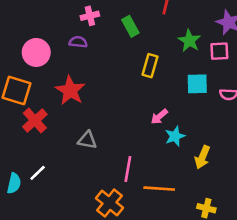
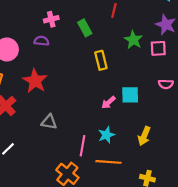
yellow rectangle: (150, 66) -> (101, 60), turned -30
cyan square: (197, 84) -> (130, 95), moved
cyan star: (175, 136) -> (106, 135), moved

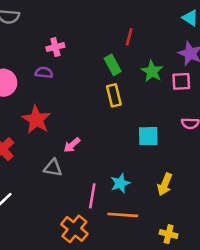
green rectangle: (85, 28) -> (113, 65), moved
pink arrow: (109, 102) -> (72, 145), moved

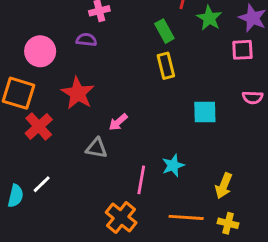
green star: (152, 71) -> (209, 18), moved
yellow arrow: (165, 184) -> (224, 186), moved
orange line: (123, 215) -> (186, 217), moved

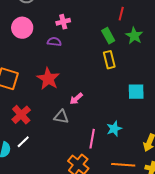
green star: (209, 18) -> (134, 36), moved
pink circle: (40, 51) -> (22, 28), moved
red cross: (39, 126) -> (21, 115), moved

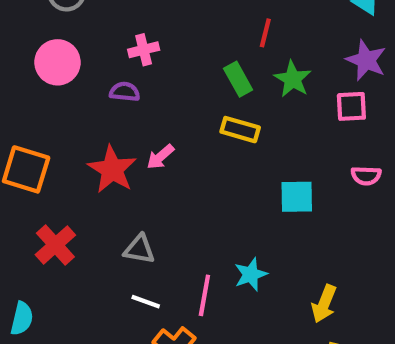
yellow rectangle: (109, 60) -> (240, 130), turned -60
pink arrow: (76, 99) -> (160, 157), moved
white line: (23, 142) -> (146, 302), moved, turned 64

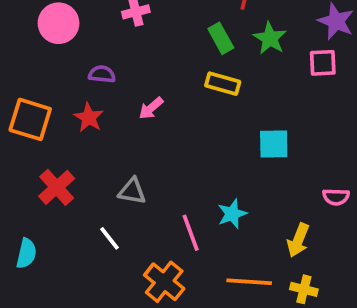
purple semicircle: (125, 92) -> (102, 74), moved
red star: (112, 169) -> (89, 118), moved, size x0.7
pink semicircle: (366, 176) -> (336, 197), moved
pink line: (204, 295) -> (191, 233), turned -30
white line: (146, 302) -> (109, 238), moved, turned 32

